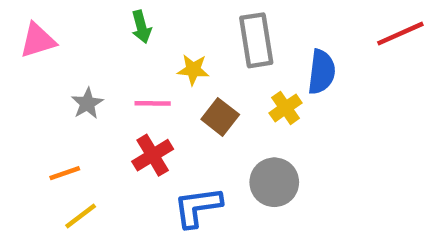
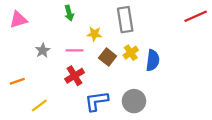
blue semicircle: (322, 72) -> (153, 60), moved
yellow cross: (286, 108) -> (131, 53), moved
orange line: (65, 173) -> (17, 81), moved
gray circle: (274, 182) -> (134, 101), moved

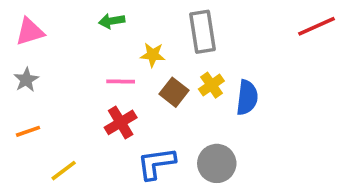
green arrow: (69, 13) -> (112, 21), turned 96
gray star: (43, 50) -> (26, 80), moved

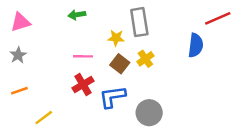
yellow star: (153, 55) -> (116, 38), moved
blue semicircle: (247, 98) -> (196, 45), moved
blue L-shape: (156, 163) -> (112, 97), moved

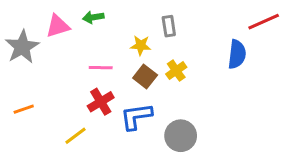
pink triangle: (21, 22) -> (58, 26), moved
gray rectangle: (139, 22) -> (169, 26), size x0.6
gray star: (18, 55) -> (22, 47), moved, size x1.6
yellow line: (44, 118) -> (76, 136), moved

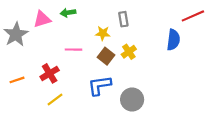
red cross: (101, 102) -> (50, 73), moved

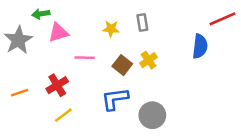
green arrow: (68, 13) -> (41, 14), moved
pink triangle: (42, 19) -> (58, 33), moved
yellow star: (103, 33) -> (111, 29), moved

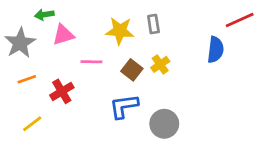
yellow star: (111, 29) -> (120, 31), size x1.5
orange line: (20, 93) -> (27, 79), moved
yellow line: (63, 115) -> (32, 124), moved

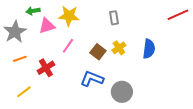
yellow star: (120, 31) -> (69, 16), moved
blue semicircle: (215, 50) -> (149, 49), moved
pink line: (91, 62) -> (68, 46), turned -56
blue L-shape: (124, 106) -> (92, 79), turned 30

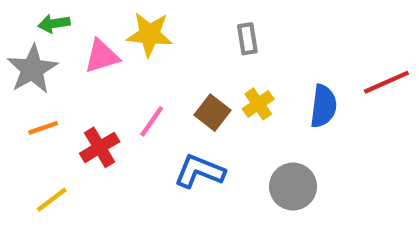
green arrow: (33, 11) -> (54, 24), moved
red line: (178, 15) -> (386, 82), moved
pink line: (68, 46) -> (152, 121), moved
gray circle: (122, 92) -> (293, 187), moved

